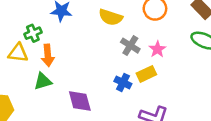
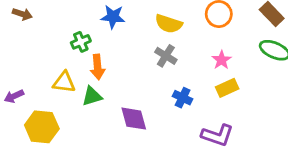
gray cross: (130, 46) -> (166, 56), moved
yellow triangle: (18, 53) -> (64, 82), moved
yellow rectangle: (146, 74) -> (227, 88), moved

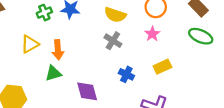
green cross: (81, 42) -> (44, 13), moved
pink star: (222, 60) -> (152, 34), moved
yellow triangle: (64, 82) -> (30, 44), moved, turned -36

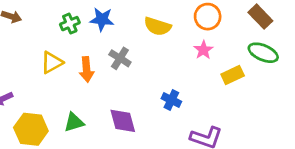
gray cross: (113, 41) -> (120, 58), moved
yellow rectangle: (162, 67) -> (233, 75), moved
green triangle: (53, 73) -> (74, 122), moved

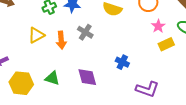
pink star: (203, 50) -> (158, 26), moved
green triangle: (74, 122) -> (52, 78), turned 35

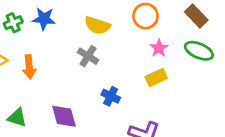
gray cross: (85, 32) -> (88, 56), moved
yellow rectangle: (166, 44) -> (156, 78), moved

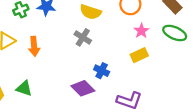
purple diamond: (64, 116) -> (83, 88), moved, turned -30

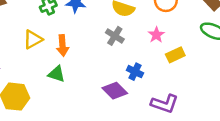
pink star: (141, 31) -> (156, 35), moved
green triangle: (24, 88) -> (57, 74), moved

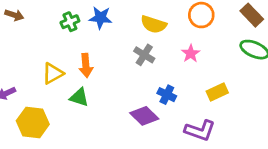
yellow triangle: (33, 40) -> (53, 73), moved
yellow rectangle: (175, 55) -> (217, 92), moved

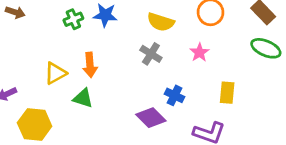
yellow rectangle: (217, 92) -> (227, 93), turned -60

